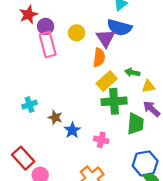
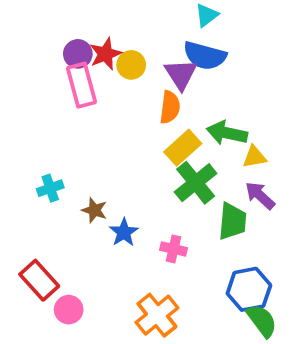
red star: (28, 15) -> (105, 54), moved
green arrow: (132, 72) -> (227, 133), size x1.5
green cross: (114, 101) -> (196, 183), turned -35

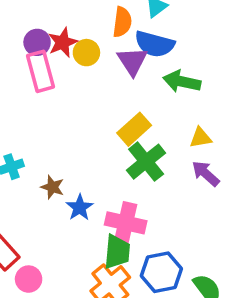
orange semicircle: (170, 107) -> (122, 22), moved
green arrow: (227, 133) -> (182, 82), moved
green trapezoid: (232, 221) -> (117, 252), moved
pink cross: (173, 249) -> (126, 223), size x1.6
blue hexagon: (249, 289) -> (161, 272), moved

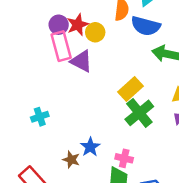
purple triangle: (132, 61) -> (81, 61), moved, turned -30
brown star: (52, 187) -> (71, 160), moved
pink cross: (126, 223) -> (124, 158), size x0.6

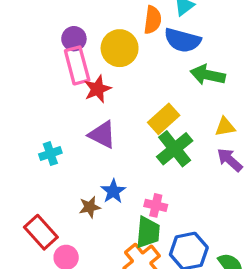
red star: (78, 25) -> (98, 89), moved
yellow circle: (95, 32) -> (120, 48), size x1.5
purple triangle: (81, 61) -> (102, 135), moved
brown star: (71, 160) -> (90, 207), turned -30

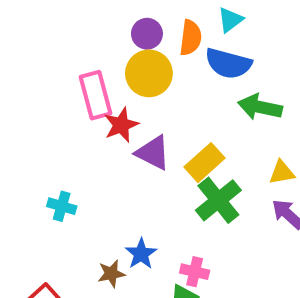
purple circle: (74, 39) -> (147, 34), moved
purple triangle: (102, 135) -> (153, 153), moved
cyan cross: (50, 154) -> (62, 206), turned 35

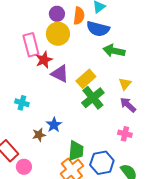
yellow triangle: (282, 173) -> (125, 84), turned -40
cyan cross: (62, 206) -> (22, 103), moved
pink cross: (195, 272) -> (125, 134), moved

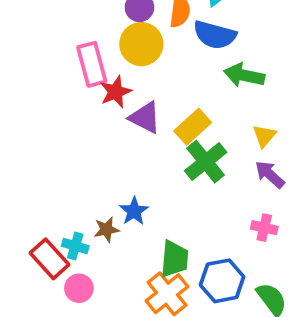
cyan cross: (22, 103) -> (75, 246), moved

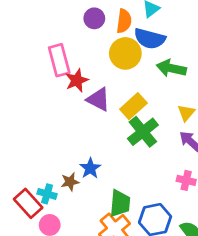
yellow circle: (141, 44) -> (125, 53), moved

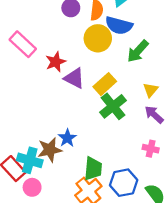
pink rectangle: (59, 60) -> (23, 44), moved, turned -32
green arrow: (171, 68) -> (138, 51), turned -60
brown star: (70, 182) -> (50, 150), size x1.5
cyan cross: (47, 194) -> (30, 160), size x1.5

